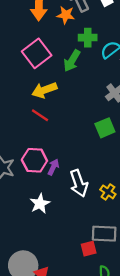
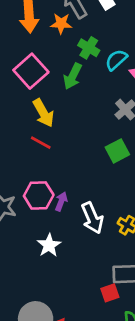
green cross: (88, 38) -> (89, 48), turned 36
yellow arrow: (44, 90) -> (43, 113), turned -95

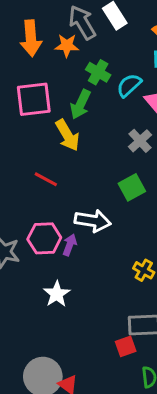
pink square: (31, 71) -> (34, 99), turned 36
yellow arrow: (43, 113) -> (67, 135), moved
white arrow: (92, 218) -> (93, 221), moved, turned -56

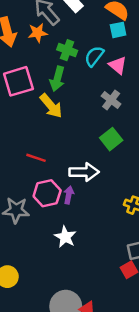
red line: (46, 179) -> (36, 158), moved

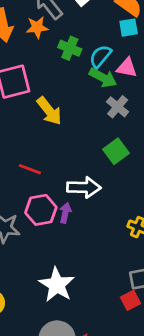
pink triangle: (118, 65) -> (127, 68), turned -30
green arrow: (57, 79) -> (103, 78), moved, turned -80
white star: (65, 237) -> (57, 285), moved, size x1.4

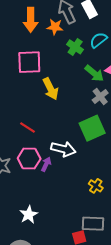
cyan semicircle: (100, 56) -> (98, 40), moved
green square: (116, 151) -> (92, 128), size x1.4
white star: (57, 285) -> (29, 215), size x0.7

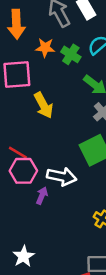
orange star: (55, 27) -> (45, 48), moved
pink hexagon: (29, 158) -> (23, 171), moved

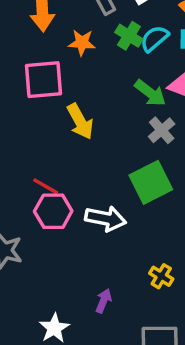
green cross: (71, 54) -> (129, 36), moved
purple arrow: (42, 196) -> (104, 301), moved

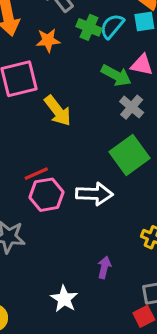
red line: (46, 186) -> (36, 174), turned -45

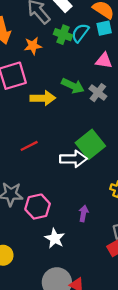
green arrow: (116, 75) -> (73, 86), moved
yellow arrow: (58, 111) -> (43, 98), turned -50
green square: (129, 155) -> (90, 144), moved
pink hexagon: (47, 195) -> (38, 207), moved

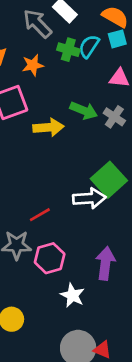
red line: (29, 146) -> (40, 215), moved
purple arrow: (83, 213) -> (105, 263), size x1.6

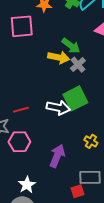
gray cross: (114, 117) -> (78, 65), moved
yellow arrow: (48, 127) -> (59, 57), moved
white star: (72, 295) -> (27, 185), moved

